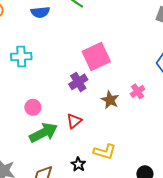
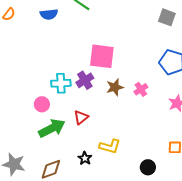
cyan cross: (21, 57) -> (61, 83), moved
pink square: (96, 57) -> (102, 56), turned 32
brown star: (110, 100) -> (115, 87), moved, turned 30

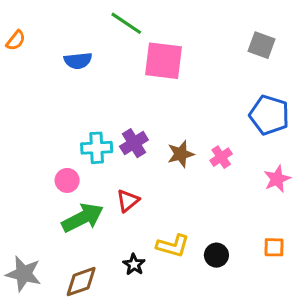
blue semicircle: (49, 14) -> (78, 61), moved
pink square: (102, 56) -> (164, 61), moved
black circle: (148, 167) -> (216, 255), moved

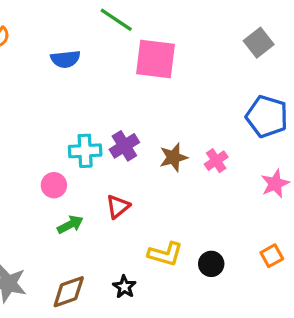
gray square: (262, 45) -> (259, 43), turned 32
green arrow: (83, 218) -> (70, 225), size x0.6
orange square: (274, 247) -> (272, 256), turned -30
black star: (134, 264) -> (124, 287), moved

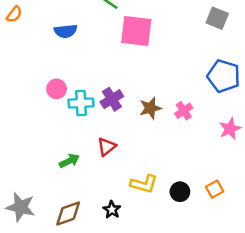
gray square: (259, 43) -> (217, 18), turned -30
pink circle: (54, 185) -> (57, 89), moved
orange square: (272, 256) -> (215, 189), moved

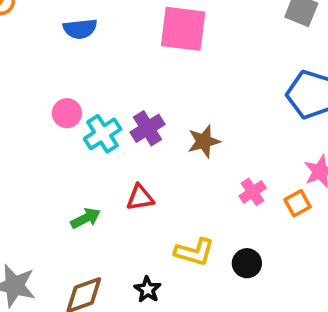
cyan cross: (81, 103) -> (103, 134), turned -30
pink cross: (184, 111) -> (253, 192), moved
red triangle: (107, 147) -> (140, 198), turned 30
orange square: (215, 189) -> (298, 203), moved

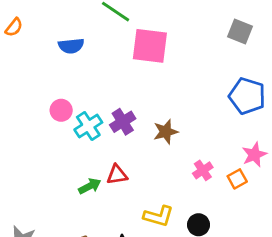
green arrow: (86, 218) -> (90, 186), moved

